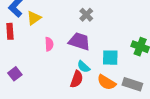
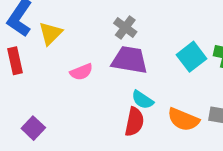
gray cross: (86, 15) -> (125, 27), moved
pink semicircle: (49, 44) -> (81, 72), turned 80
cyan square: (110, 58) -> (191, 57), moved, turned -30

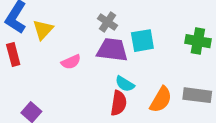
cyan square: (191, 57) -> (142, 41), moved, turned 30
orange semicircle: (183, 120) -> (161, 100), turned -80

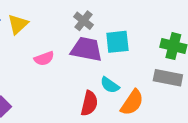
cyan semicircle: (125, 84) -> (110, 85), moved
gray rectangle: (197, 95) -> (168, 78), moved

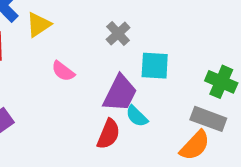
purple trapezoid: (86, 49) -> (120, 93), moved, turned 96
pink semicircle: (44, 59) -> (63, 71), turned 48
orange semicircle: (132, 102) -> (195, 145), moved

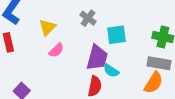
yellow triangle: (38, 25) -> (47, 27), moved
pink semicircle: (63, 71) -> (56, 50), turned -70

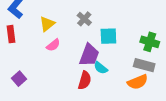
orange semicircle: (154, 83) -> (138, 82), turned 30

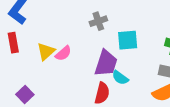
gray cross: (84, 19) -> (98, 21), turned 32
yellow triangle: (47, 24) -> (46, 52), moved

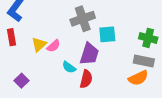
gray cross: (98, 21) -> (83, 19), size x1.6
cyan semicircle: (120, 78) -> (69, 67), moved

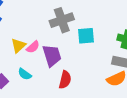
purple trapezoid: (89, 54) -> (52, 56), moved, turned -35
cyan semicircle: (69, 67) -> (25, 74), moved

